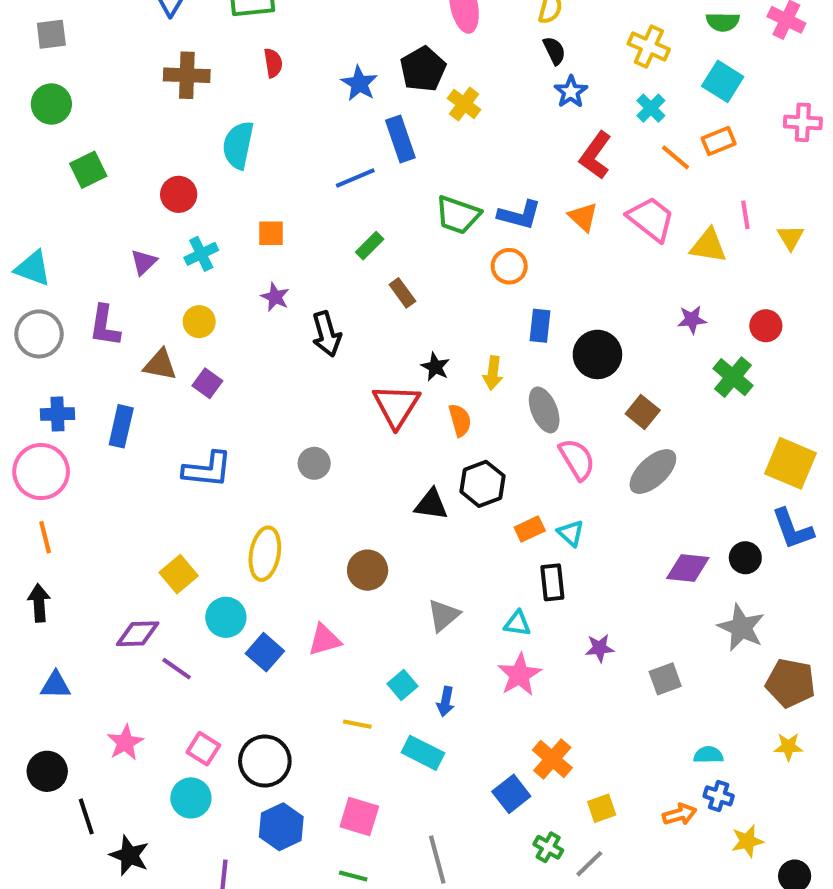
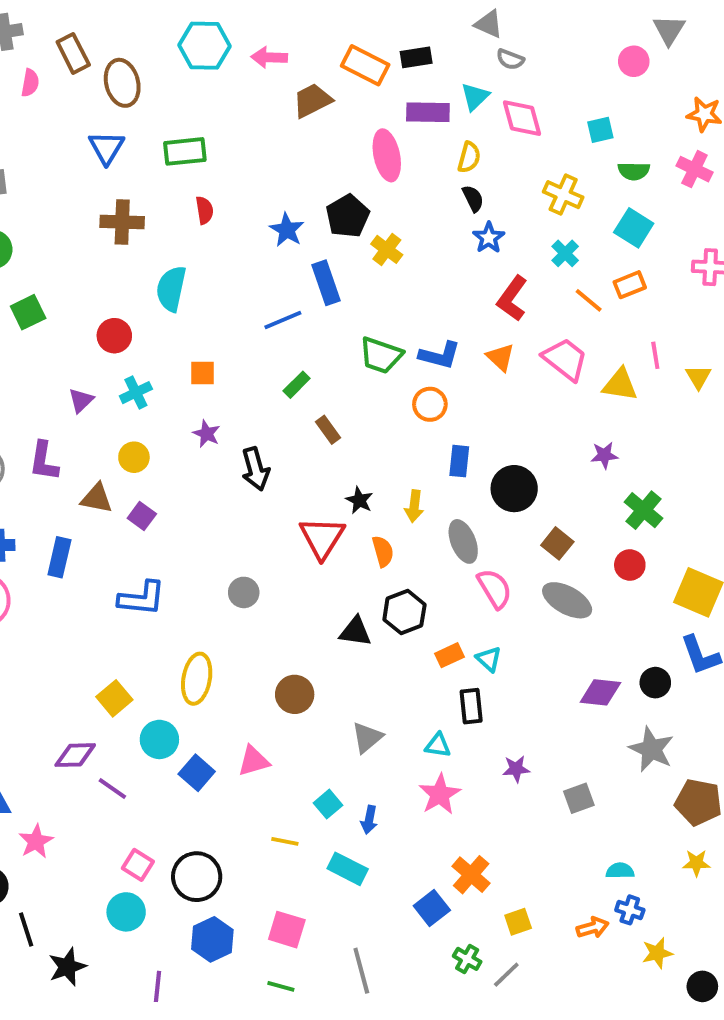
red circle: (766, 326) -> (630, 565), moved
gray ellipse: (653, 472) -> (567, 600), turned 72
pink star: (125, 743) -> (36, 841), moved
black star: (129, 855) -> (67, 967), turned 30

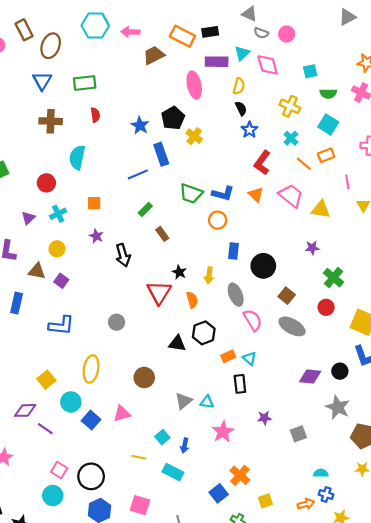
gray triangle: (669, 30) -> (347, 17), turned 30
pink circle: (634, 61) -> (287, 34), moved
brown ellipse: (122, 83) -> (51, 46), turned 35
pink line: (655, 355) -> (347, 182), moved
cyan triangle: (438, 745) -> (207, 402), moved

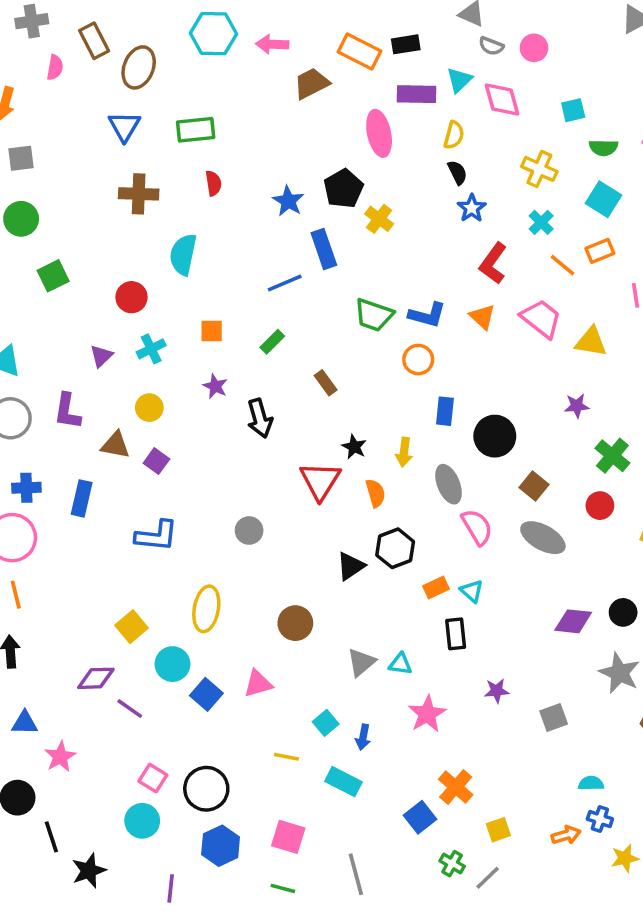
green rectangle: (145, 209) -> (272, 342), moved
black triangle: (177, 343) -> (351, 566), turned -42

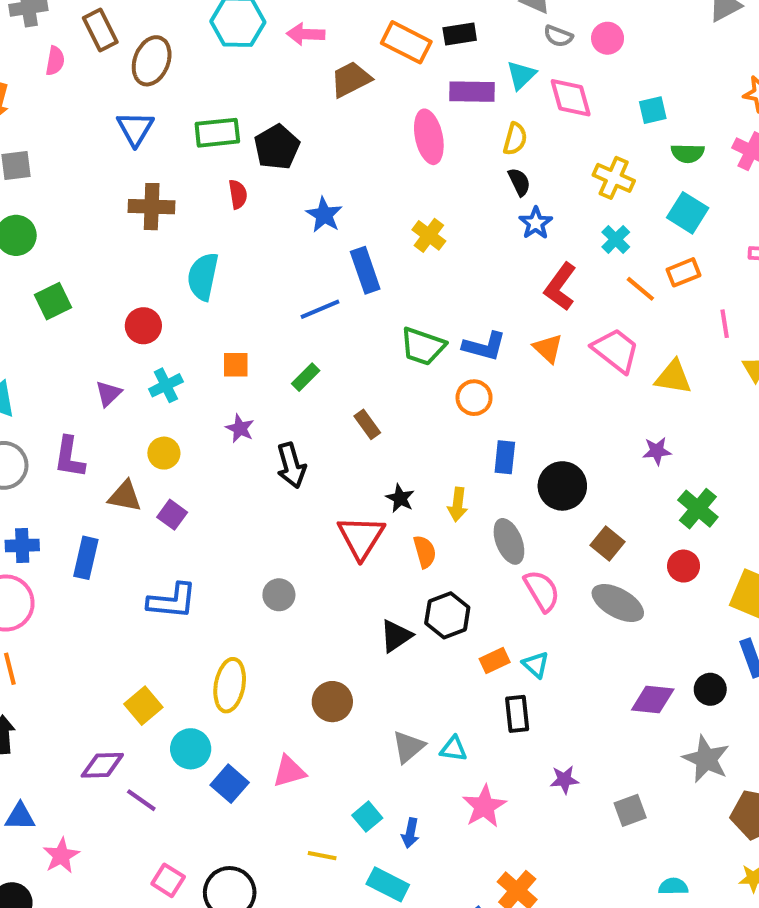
black pentagon: (343, 189) -> (277, 147), moved

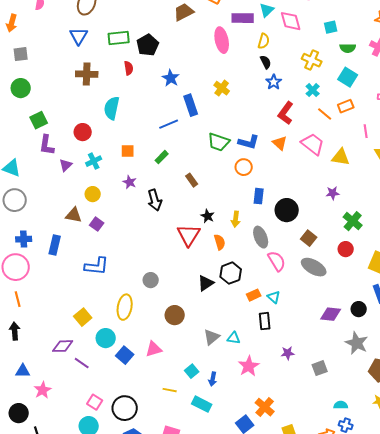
purple L-shape: (69, 457) -> (47, 145), moved
gray circle: (279, 595) -> (151, 280), moved

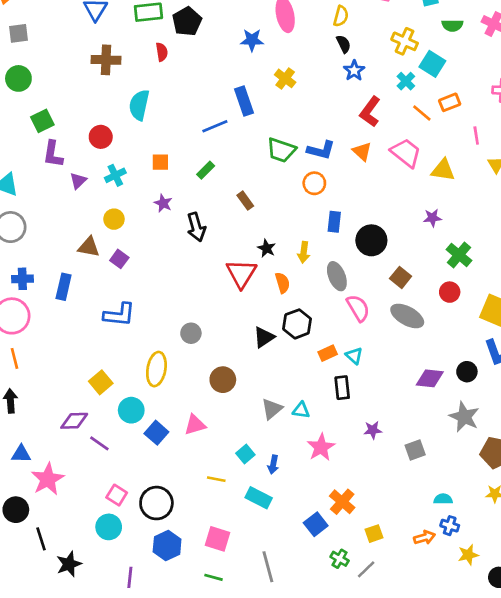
cyan square: (348, 77) -> (432, 64), moved
blue star: (171, 78) -> (252, 40), moved, turned -30
pink star: (43, 390) -> (48, 479), size x1.4

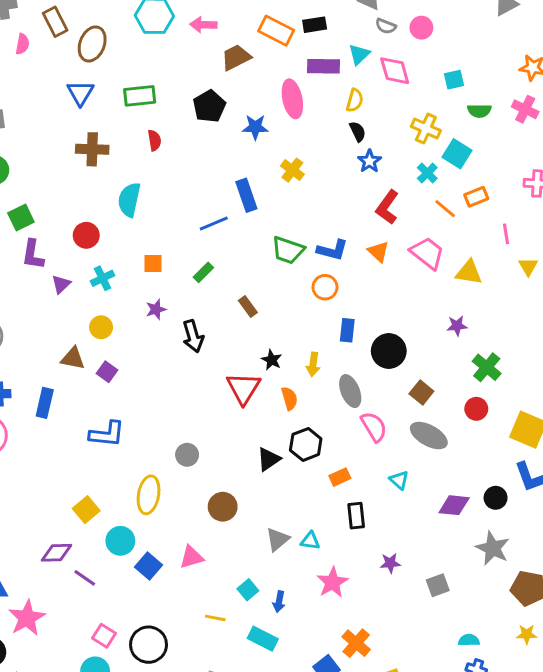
black pentagon: (187, 21) -> (209, 106), moved
purple star: (163, 203) -> (156, 309), turned 30
cyan triangle: (354, 356) -> (399, 480), moved

